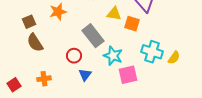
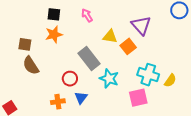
brown square: (29, 22) -> (25, 44), turned 32
orange square: (132, 24) -> (128, 46), turned 35
pink square: (128, 75) -> (138, 98), moved
orange cross: (44, 79) -> (58, 102), moved

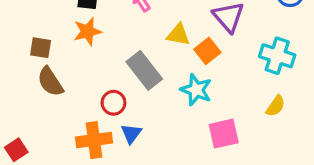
cyan cross: (148, 75) -> (277, 56), moved
cyan star: (109, 79) -> (196, 90), moved
orange cross: (58, 102) -> (94, 140), size x1.5

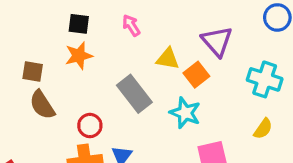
red circle: (113, 103) -> (90, 126), moved

